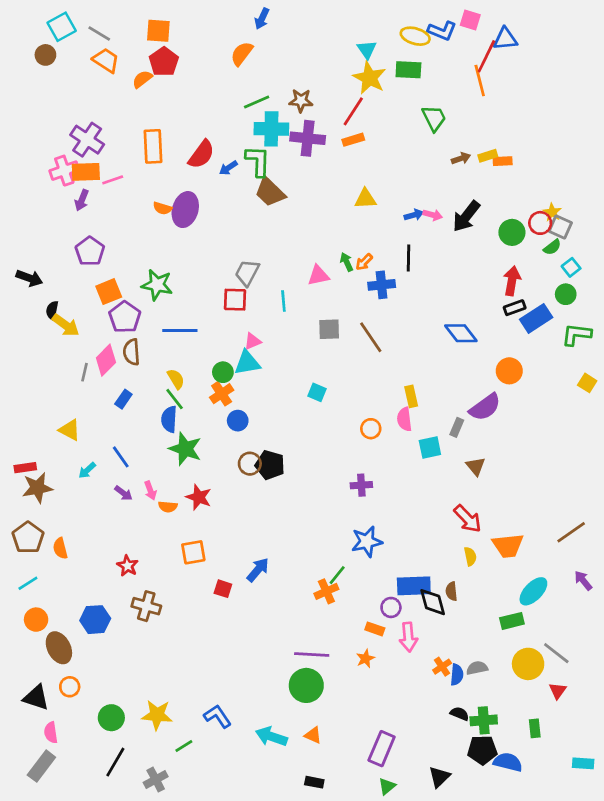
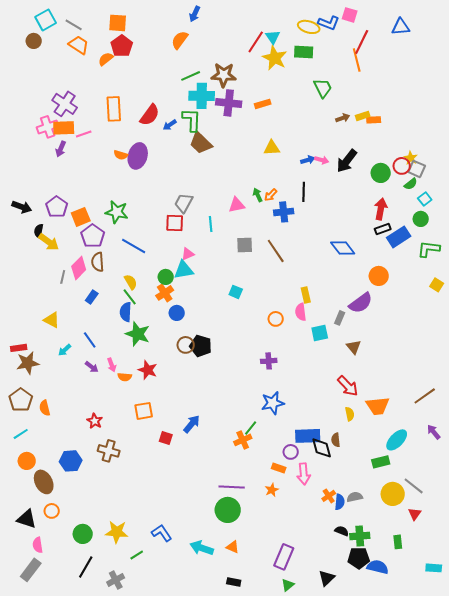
blue triangle: (505, 39) -> (401, 27), moved
brown star: (301, 101) -> (224, 75), size x1.4
red line: (353, 111) -> (256, 42), moved
purple pentagon: (90, 251) -> (57, 207), moved
blue line: (180, 331) -> (134, 246), turned 30

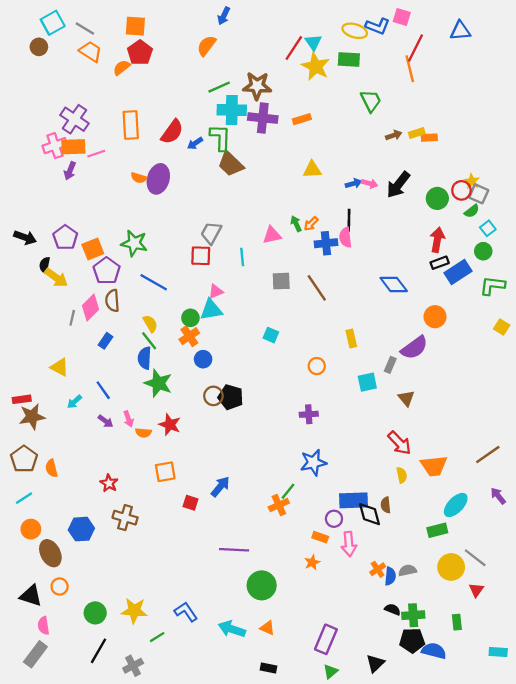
pink semicircle: (301, 312) -> (345, 237), moved
purple line: (232, 487) -> (234, 550), moved

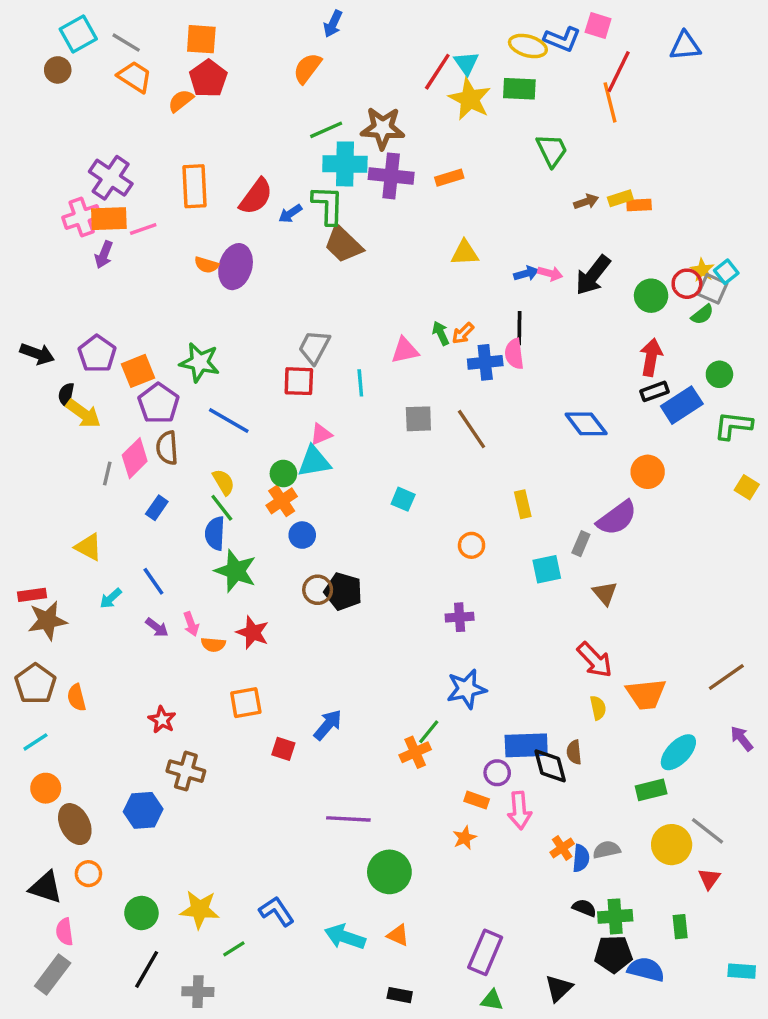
cyan square: (488, 228) -> (726, 272), moved
blue hexagon: (81, 529) -> (143, 810), moved
gray cross: (133, 666) -> (198, 992), turned 30
green triangle: (331, 671) -> (492, 1000), turned 49

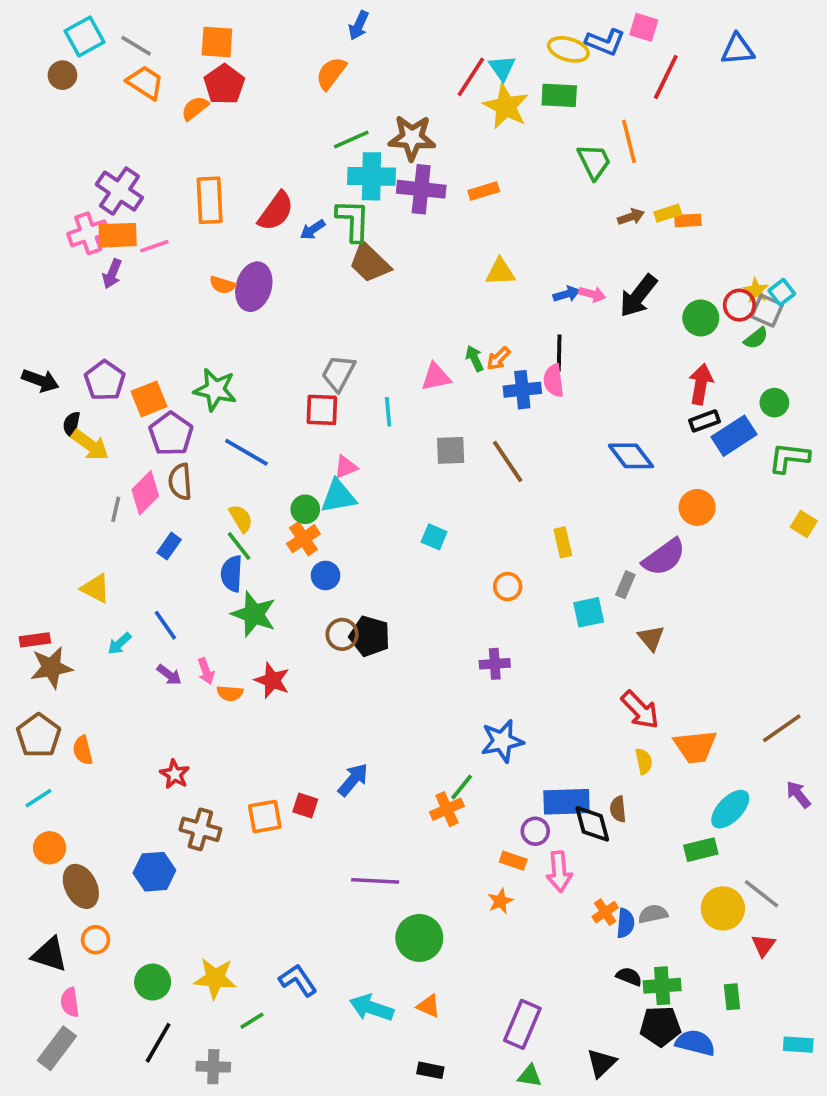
orange line: (610, 102) -> (629, 141), moved
orange square: (246, 703) -> (265, 816), moved

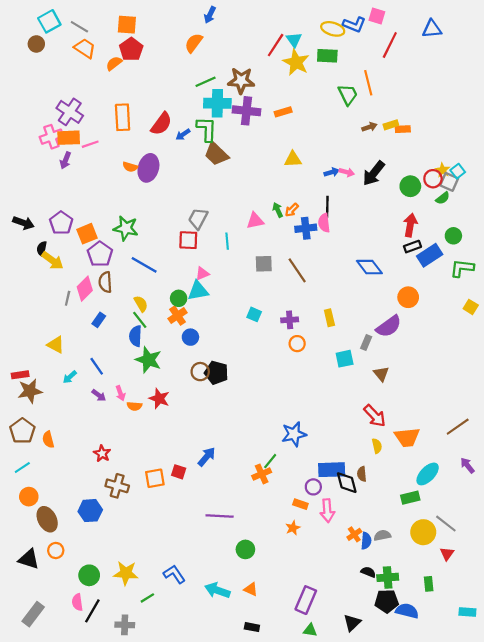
purple cross: (495, 664) -> (290, 320), moved
green circle: (419, 938) -> (245, 549), size x0.7
pink semicircle: (70, 1002) -> (77, 602), moved

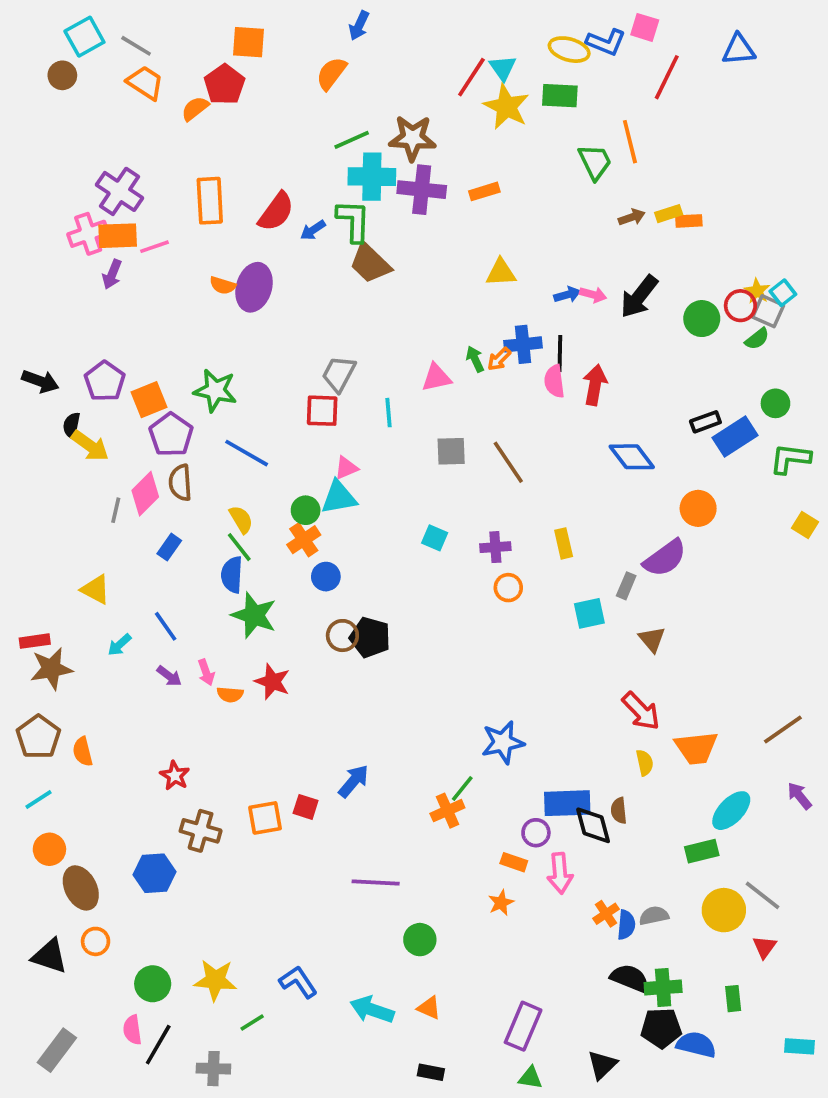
orange square: (127, 25) -> (248, 42), moved
red arrow: (410, 225) -> (595, 385), moved
blue cross: (306, 228) -> (523, 344), moved
black semicircle: (368, 572) -> (630, 978), size x1.5

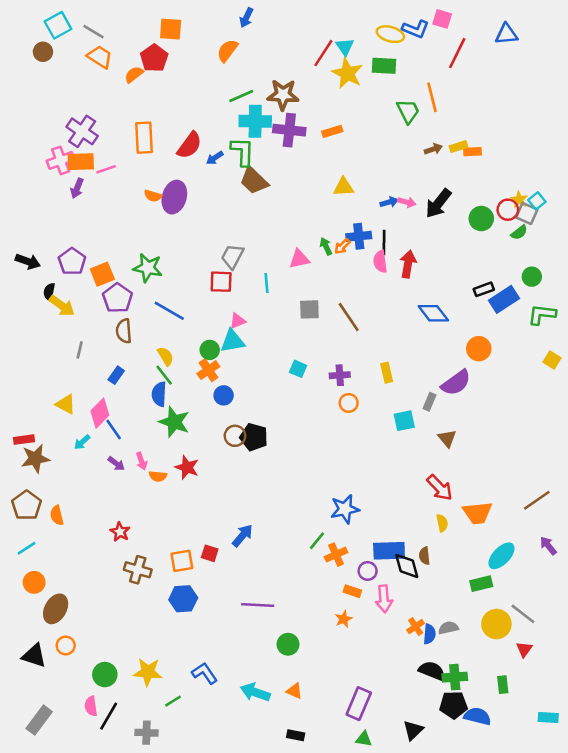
pink diamond: (145, 494) -> (100, 413), moved
orange cross: (447, 811) -> (336, 555), moved
blue hexagon: (154, 873) -> (183, 599), moved
brown ellipse: (81, 888) -> (56, 609), turned 56

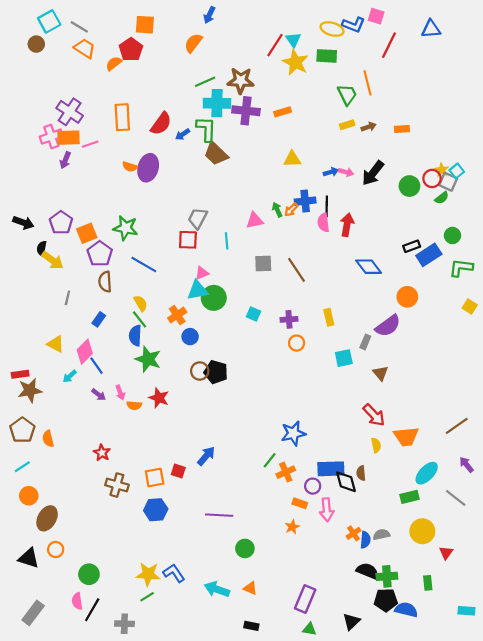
yellow rectangle: (459, 147) -> (347, 125), moved
green circle: (210, 350) -> (214, 298), moved, size x1.5
gray line: (523, 614) -> (456, 498), moved
yellow star: (148, 672) -> (148, 574), moved

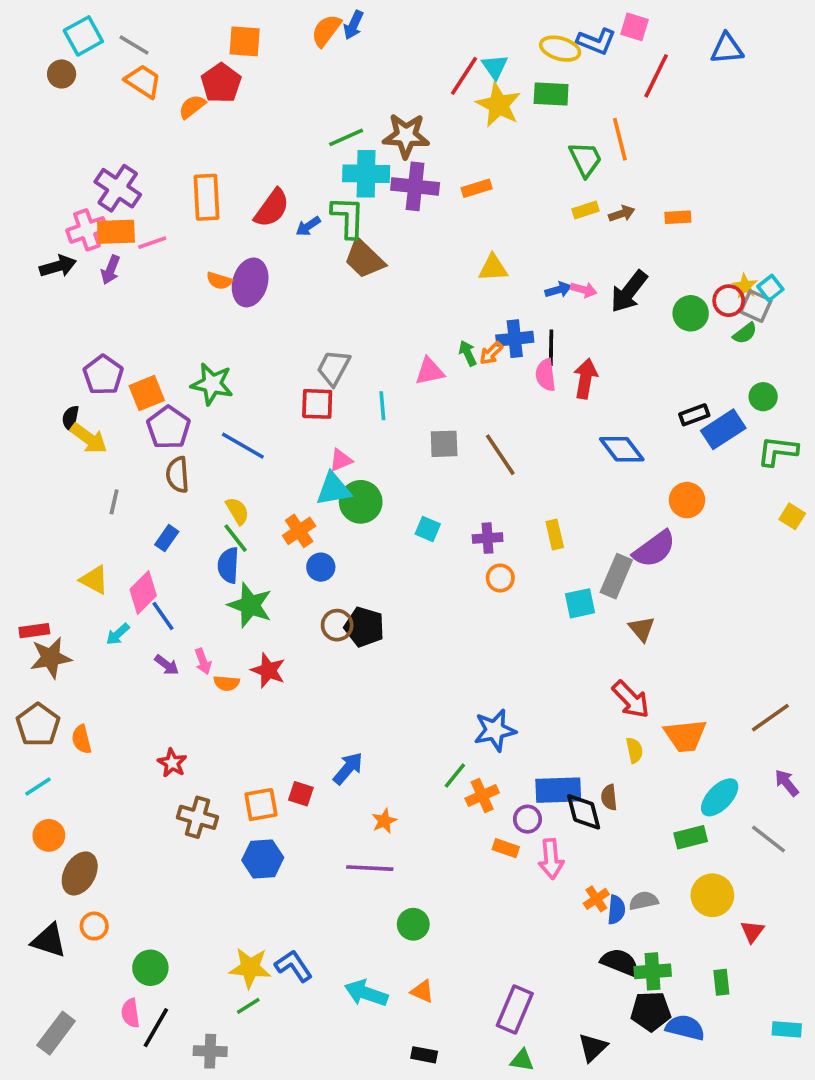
orange semicircle: (193, 43) -> (326, 30), moved
black arrow: (23, 223) -> (58, 266), moved, turned -36
gray rectangle: (365, 342) -> (616, 576), size x1.6
orange star: (292, 527) -> (384, 821), moved

